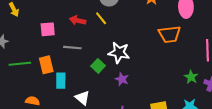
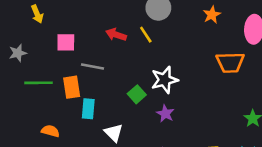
pink square: (48, 29) -> (66, 42), moved
gray line: (72, 48) -> (92, 67), moved
white star: (119, 53) -> (165, 80), turned -30

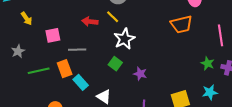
white star: (165, 80) -> (124, 39), moved
cyan rectangle: (88, 109) -> (81, 82), turned -35

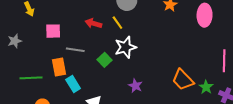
orange trapezoid: (181, 24) -> (183, 80), moved, turned 50
green square: (115, 64) -> (105, 60), moved
green line: (39, 71) -> (31, 78), moved

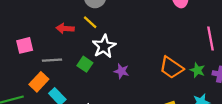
orange rectangle: (59, 67) -> (39, 82), turned 66
purple star: (135, 86) -> (121, 71), moved

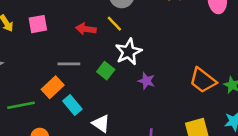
pink square: (25, 45) -> (38, 24), moved

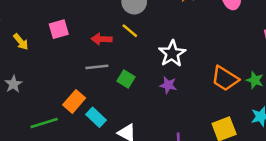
pink square: (38, 24) -> (59, 29), moved
white star: (129, 52) -> (172, 54), moved
gray line: (69, 64) -> (97, 67), moved

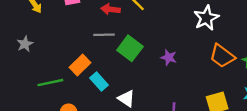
white star: (172, 54) -> (206, 18), moved
green square: (126, 79) -> (130, 48), size x1.5

